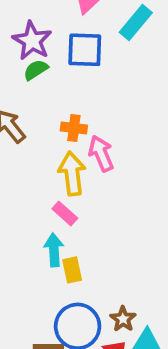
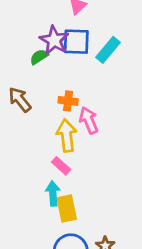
cyan rectangle: (136, 22) -> (108, 50), moved
purple star: (32, 41) -> (54, 40), moved
yellow rectangle: (72, 270) -> (67, 209), size x1.4

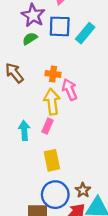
purple star: (54, 40) -> (33, 15), moved
pink rectangle: (61, 166) -> (47, 126), turned 72
cyan arrow: (53, 193) -> (24, 130), moved

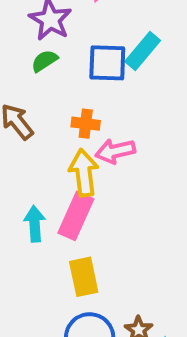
blue square: (60, 26) -> (107, 63), moved
pink arrow: (70, 89) -> (115, 151), turned -80
pink rectangle: (47, 126) -> (76, 216), size x1.6

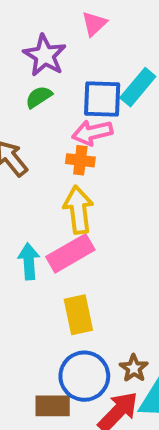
pink arrow: (115, 151) -> (92, 133), moved
pink rectangle: (76, 216) -> (70, 253), turned 36

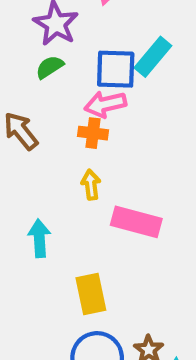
yellow arrow: (78, 210) -> (91, 185), size x0.6
pink rectangle: (70, 253) -> (136, 222), moved, turned 45

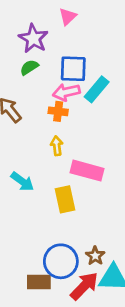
cyan rectangle: (153, 57) -> (97, 89), moved
cyan arrow: (39, 238) -> (22, 182), turned 130
yellow rectangle: (91, 294) -> (65, 199), moved

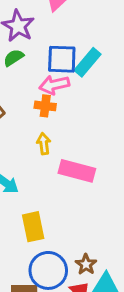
cyan rectangle: (97, 89) -> (87, 62), moved
yellow rectangle: (65, 199) -> (33, 227), moved

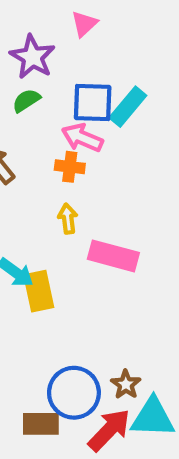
pink arrow: (54, 85) -> (82, 138), turned 36
yellow rectangle: (33, 227) -> (39, 291), moved

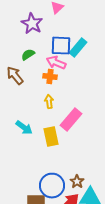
green semicircle: (26, 100) -> (28, 55), moved
pink rectangle: (113, 256) -> (71, 120), turned -65
yellow rectangle: (39, 291) -> (51, 137), moved

